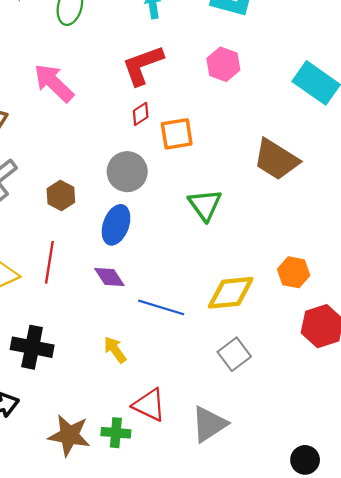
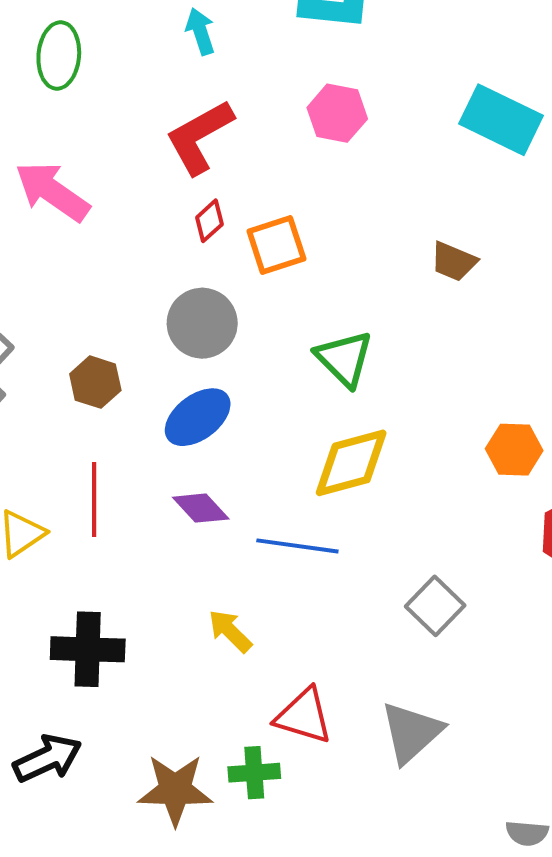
brown trapezoid: (276, 159) -> (454, 262), size x0.6
blue ellipse: (116, 225) -> (198, 417), turned 42
yellow diamond: (231, 293) -> (351, 463), moved

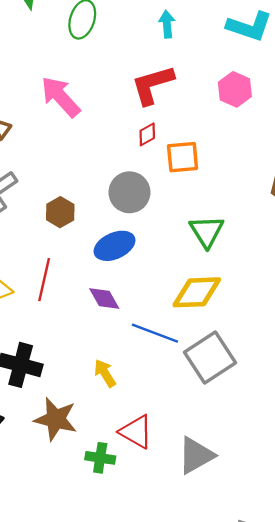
gray square: (435, 606) -> (210, 358), moved, size x1.5
brown star: (175, 790) -> (56, 419), moved

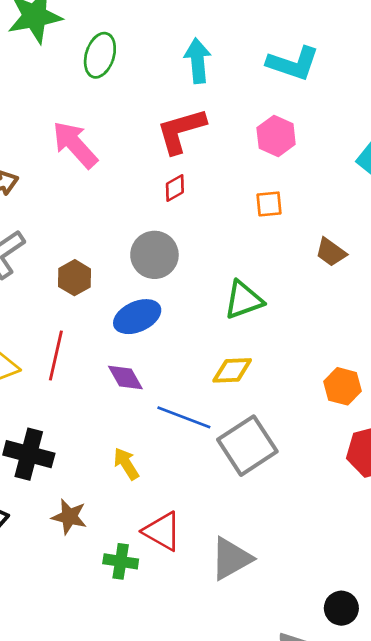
cyan arrow: (167, 24) -> (198, 61), size x1.4
orange square: (183, 157) -> (269, 204), moved, size x0.7
green triangle: (207, 231) -> (243, 300), turned 42
yellow diamond: (197, 292) -> (232, 370), size x0.7
brown star: (56, 419) -> (69, 517), size x0.7

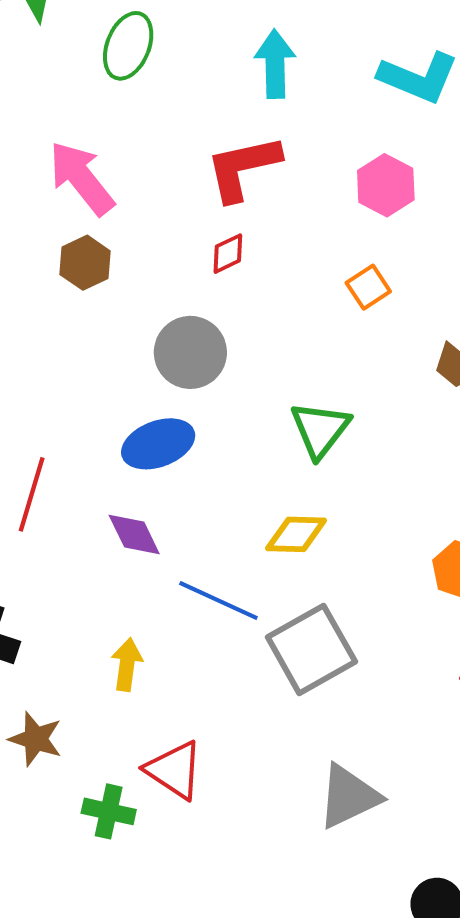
orange square: (269, 204) -> (368, 287), turned -32
brown hexagon: (75, 278) -> (85, 263), moved
green triangle: (243, 300) -> (320, 429), turned -36
yellow arrow: (126, 464) -> (127, 665), turned 36
gray triangle: (231, 559) -> (349, 796), moved

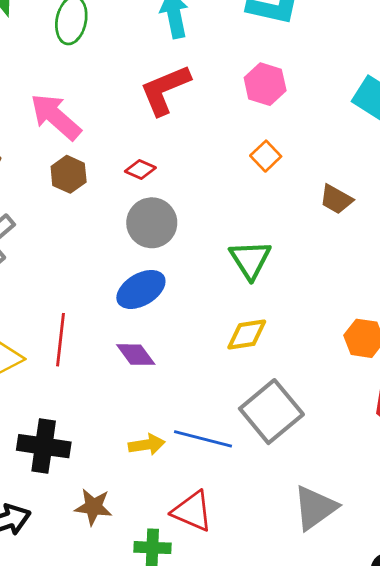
red diamond: (228, 254) -> (140, 169), moved, turned 60
blue line: (218, 601) -> (203, 439), moved
yellow arrow: (127, 665) -> (147, 445), turned 84

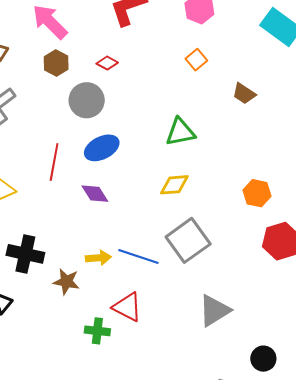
gray circle: (152, 223) -> (87, 100), moved
green triangle: (250, 260) -> (180, 132), turned 48
red line: (60, 340) -> (54, 162), moved
brown star: (93, 507) -> (66, 282), moved

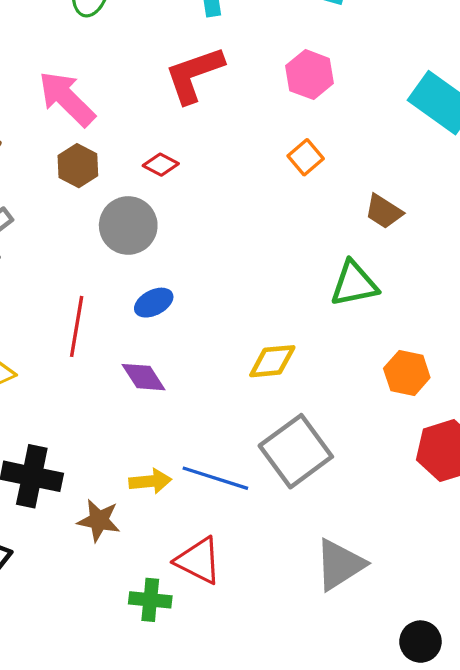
green triangle: (180, 132) -> (354, 284), moved
blue ellipse: (102, 148) -> (154, 303), size x0.7

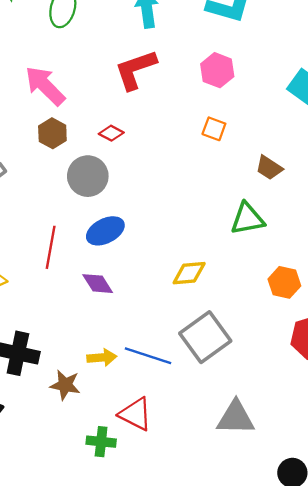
orange square: (306, 157) -> (214, 129), turned -30
blue ellipse: (154, 303) -> (105, 231), size x1.4
gray triangle: (340, 565) -> (236, 418), turned 33

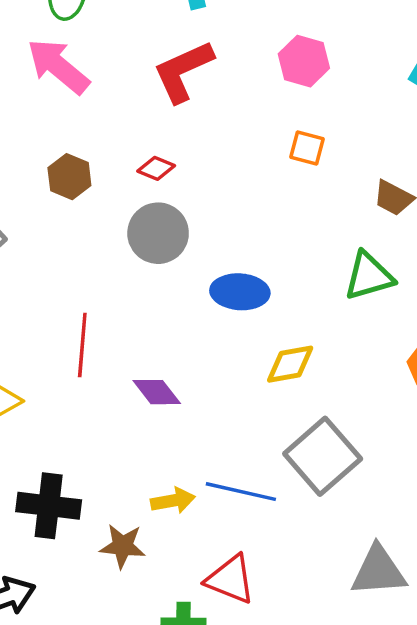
pink arrow: (45, 86) -> (58, 66), moved
gray circle: (88, 176) -> (158, 233), moved
blue ellipse: (105, 231) -> (240, 292), moved, turned 36

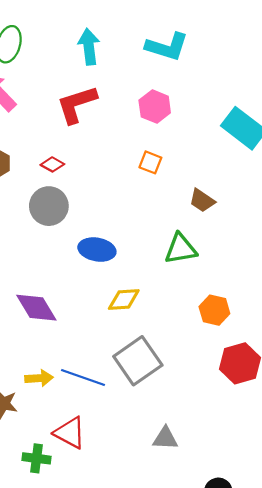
purple diamond: (157, 392) -> (36, 308), size x1.4
gray triangle: (378, 571) -> (165, 438), size x0.7

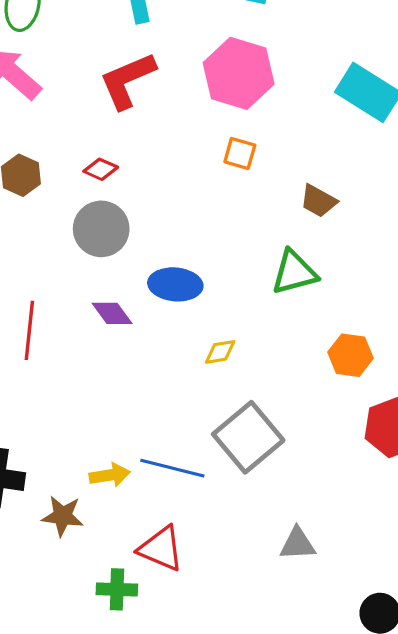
pink hexagon: (155, 107) -> (239, 73), size x1.5
yellow diamond: (124, 299) -> (220, 352), size x0.7
purple diamond: (36, 308) -> (112, 313), moved, size x0.7

